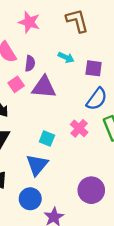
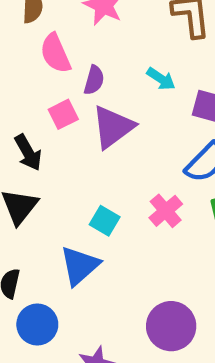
purple triangle: (44, 87) -> (113, 127), turned -50
blue circle: (30, 199) -> (37, 324), moved

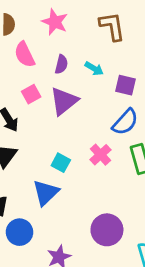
purple semicircle: (94, 80) -> (61, 64), moved

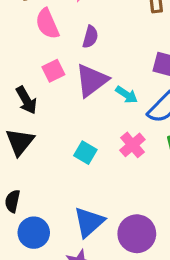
cyan arrow: (94, 69) -> (127, 95), moved
blue triangle: (46, 193) -> (89, 222), moved

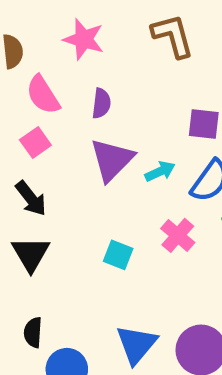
pink square: (53, 71) -> (35, 143), moved
cyan arrow: (127, 95) -> (160, 171), turned -50

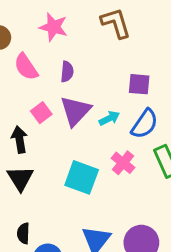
pink square: (35, 143) -> (41, 113), moved
black arrow: (31, 198) -> (19, 140), turned -150
cyan square: (118, 255) -> (82, 177), size x1.6

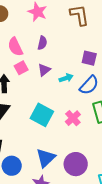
pink semicircle: (26, 67) -> (15, 47), moved
purple triangle: (75, 111) -> (44, 70), size x0.6
pink cross: (123, 163) -> (73, 118), moved

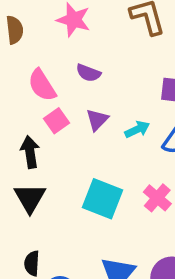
purple semicircle: (42, 43) -> (88, 73), turned 104

